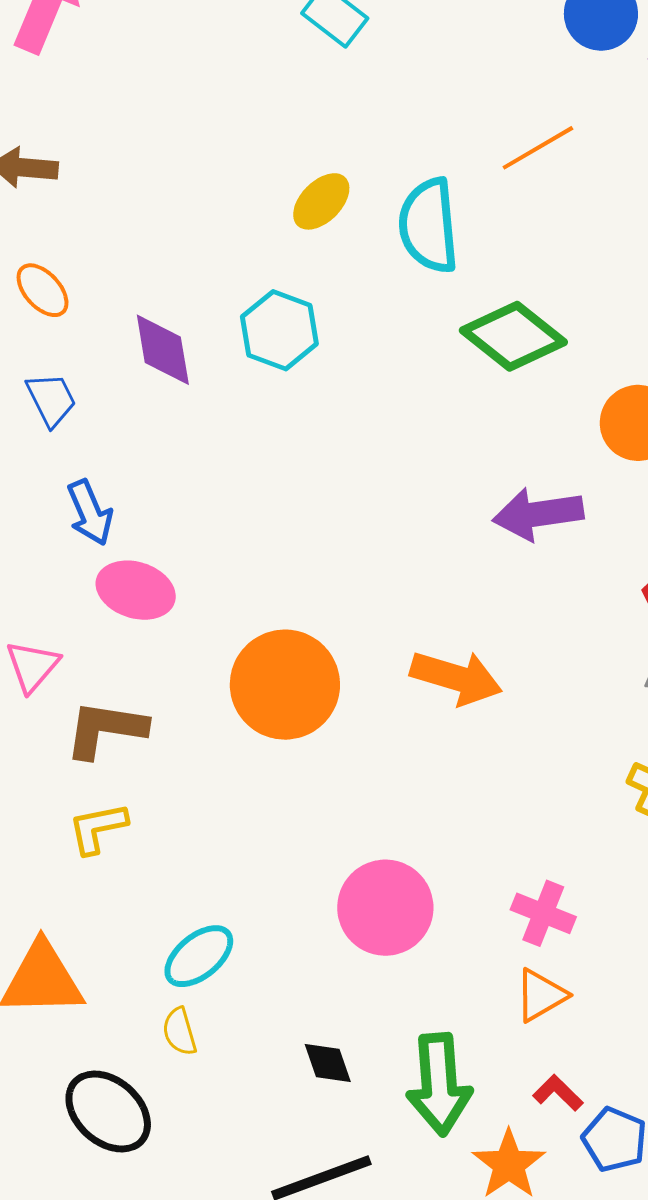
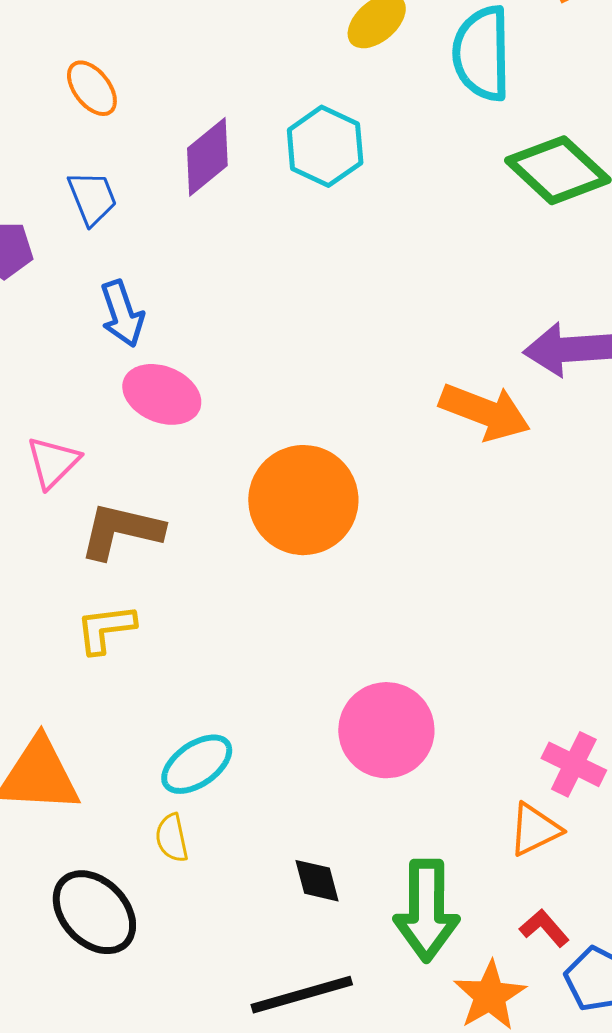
purple diamond: (163, 350) -> (207, 157), turned 56
orange arrow: (456, 678) -> (485, 412), moved
pink cross: (543, 913) -> (574, 764), moved

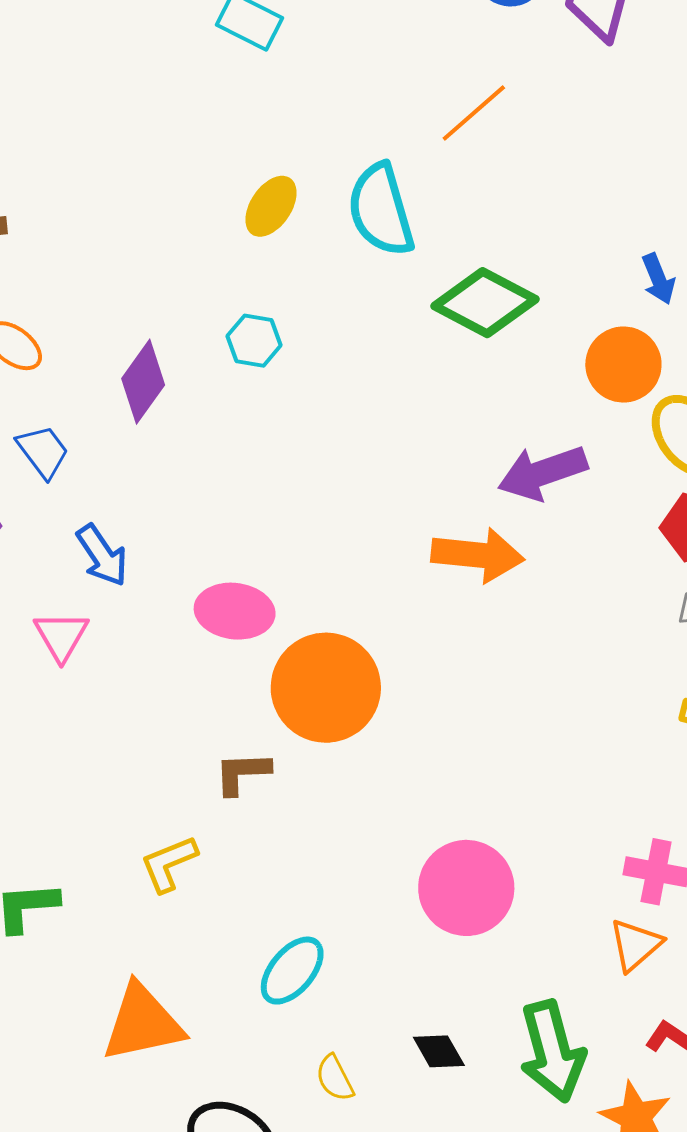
cyan hexagon: (325, 146) -> (254, 341), size x0.7
pink ellipse: (162, 394) -> (235, 611), moved
pink triangle: (53, 462) -> (61, 636), moved
brown L-shape: (121, 531) -> (242, 773), moved, size x0.7
yellow semicircle: (172, 838) -> (335, 1078), moved

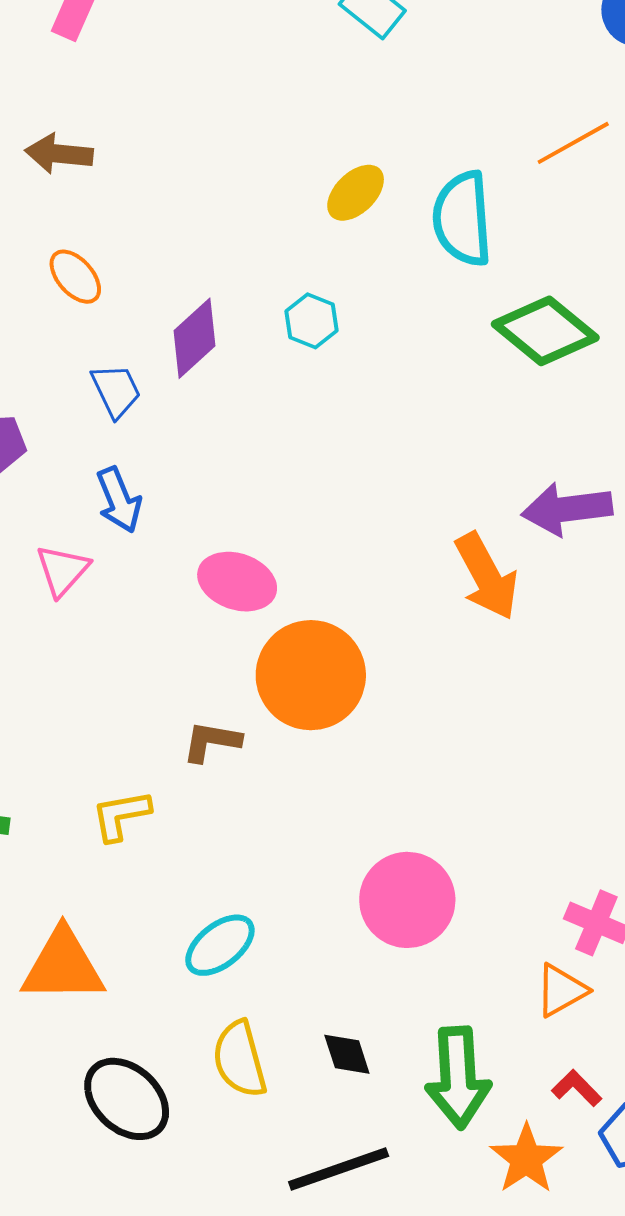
blue trapezoid: (43, 451) -> (116, 391), moved
orange arrow: (478, 555) -> (487, 576), turned 44
yellow semicircle: (335, 1078) -> (240, 1059), size x1.6

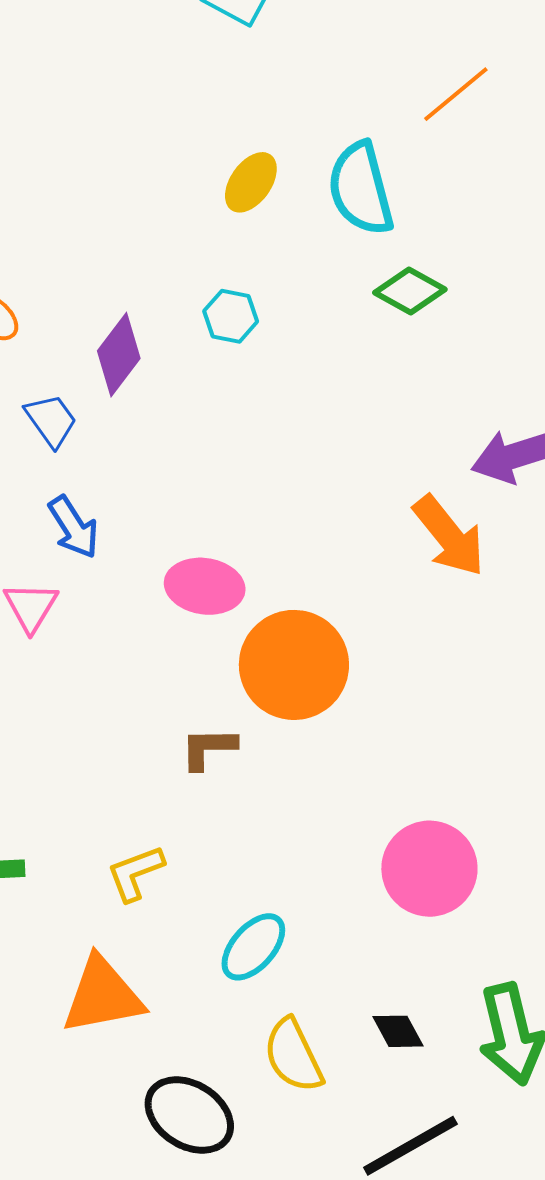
green diamond: (545, 331) -> (410, 291), moved, size x0.7
yellow L-shape: (121, 815) -> (135, 873), moved

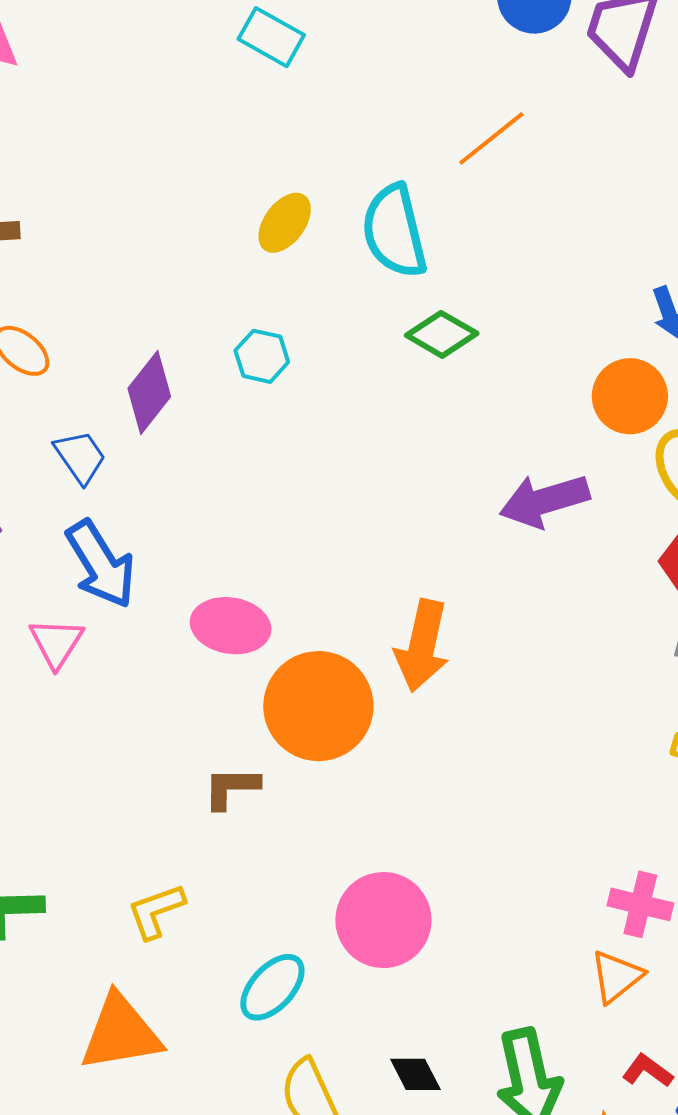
blue arrow: (74, 527) -> (101, 564), size x1.4
orange arrow: (449, 536) -> (422, 646), moved, turned 50
pink circle: (429, 869) -> (383, 920), moved

